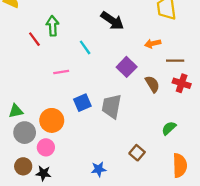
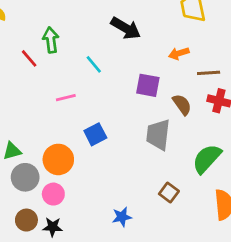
purple square: (127, 67) -> (148, 85), turned -30
gray trapezoid: (112, 106) -> (158, 135), moved
green semicircle: (169, 128) -> (207, 159), size x1.6

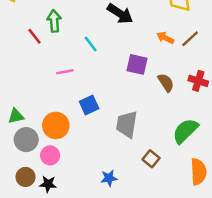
orange arrow: (179, 53) -> (165, 38), turned 42
brown line: (209, 73) -> (190, 39), moved, turned -42
gray trapezoid: (158, 135) -> (127, 124), moved

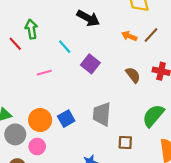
purple square: (137, 64) -> (90, 64), moved, turned 30
blue square: (89, 105) -> (66, 119), moved
brown square: (151, 159) -> (125, 142), turned -32

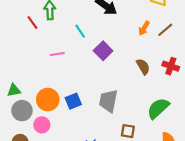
orange arrow: (129, 36) -> (144, 28), turned -88

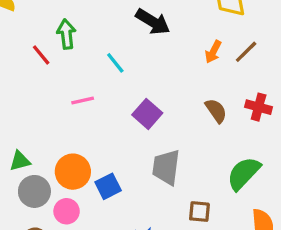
purple square: (103, 51) -> (147, 114), moved
blue square: (73, 101) -> (108, 186), moved

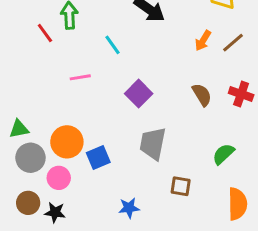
green semicircle: (244, 173) -> (223, 154), size x0.7

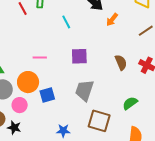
orange arrow: (203, 41) -> (112, 20), moved
pink line: (80, 77) -> (40, 57), moved
purple square: (139, 94) -> (79, 56), turned 36
brown square: (181, 186) -> (99, 121), size x1.6

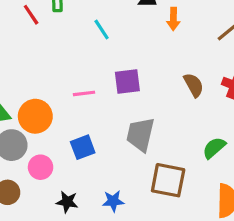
orange arrow: (112, 20) -> (173, 19), turned -32
pink line: (40, 57) -> (84, 93), moved
orange circle: (28, 82) -> (35, 116), moved
black star: (14, 128) -> (67, 202), moved

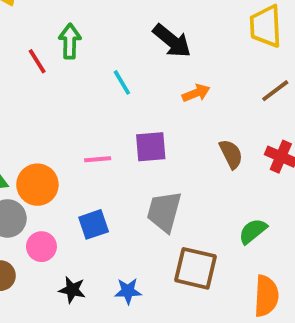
orange arrow: (173, 19) -> (196, 93), moved, turned -115

